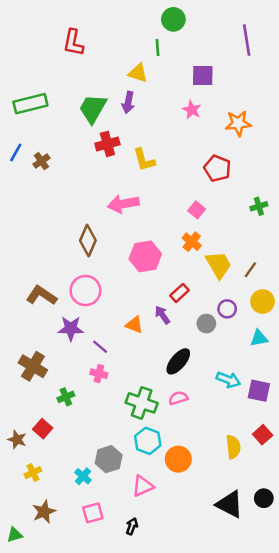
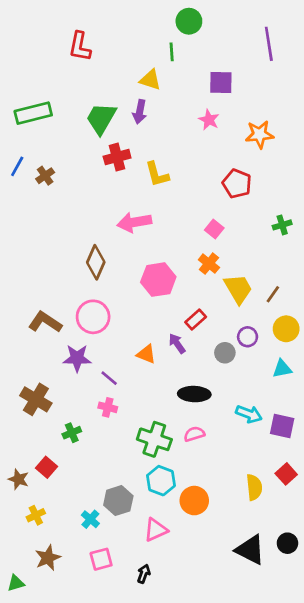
black ellipse: (178, 361) -> (194, 394), turned 52

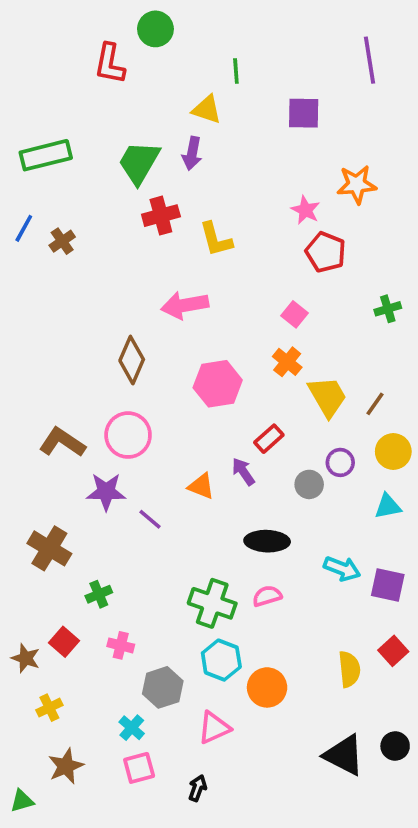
green circle: (189, 21) -> (155, 29), moved
pink star: (209, 120) -> (305, 210), moved
pink cross: (108, 407) -> (121, 645), moved
cyan cross: (90, 519) -> (132, 728), moved

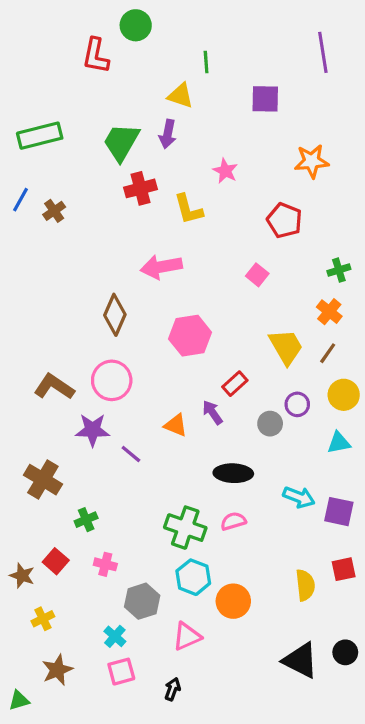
pink star: (305, 210) -> (225, 171), moved
orange cross: (287, 362) -> (329, 312), moved
red square: (393, 651) -> (344, 569), turned 30

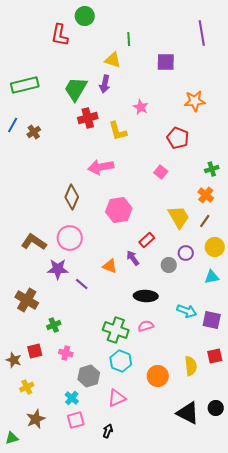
red square: (56, 561) -> (35, 351), turned 35
orange circle: (233, 601) -> (158, 376), moved

